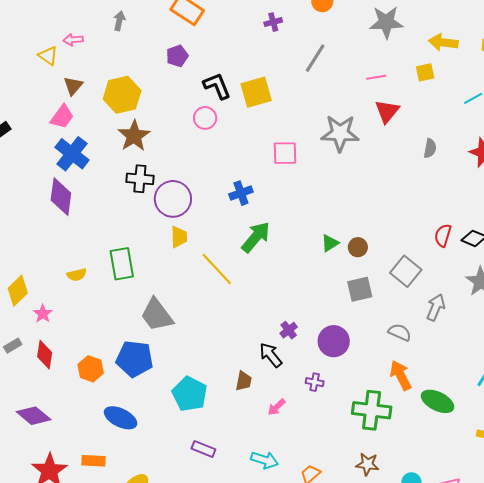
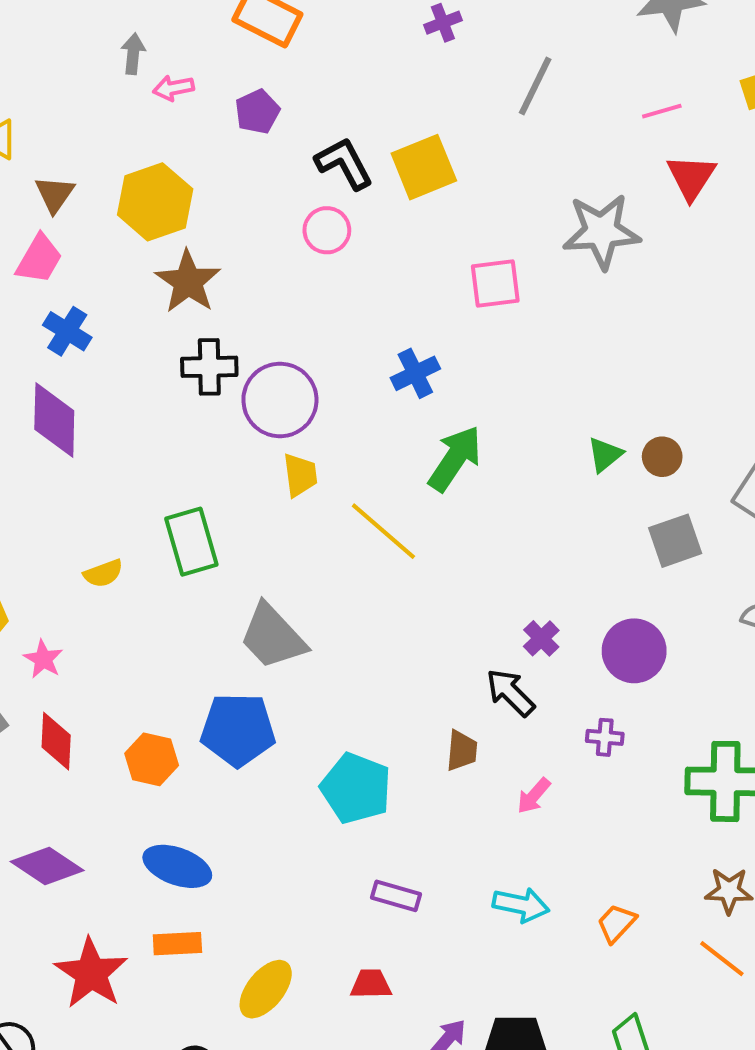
pink arrow: (73, 40) -> (173, 88), moved
blue cross: (72, 154) -> (67, 331), size x0.7
blue ellipse: (121, 418) -> (177, 866), moved

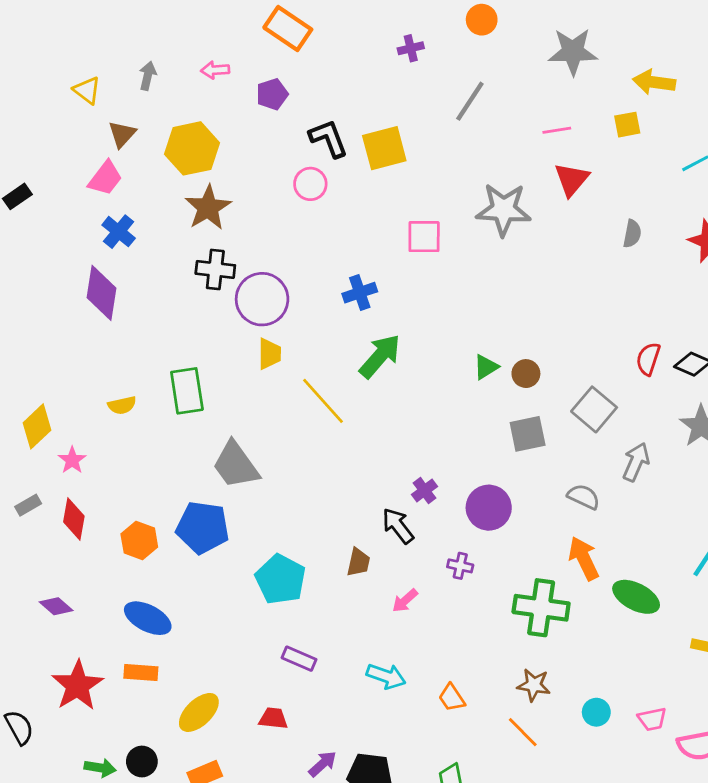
gray arrow: (133, 54) -> (148, 76), moved
purple diamond: (47, 866) -> (56, 606), size x0.7
orange trapezoid: (616, 923) -> (452, 698), turned -84

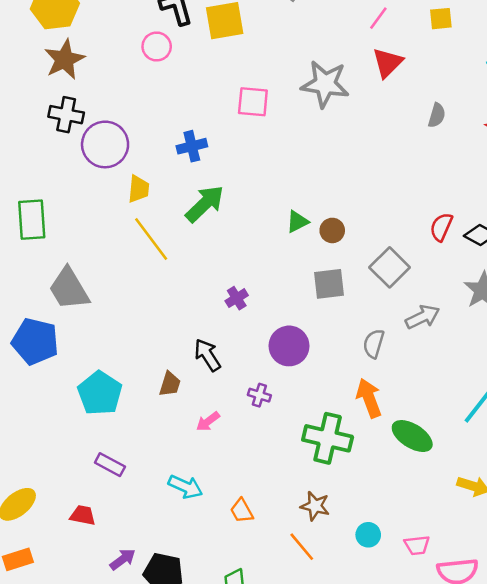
pink line: (557, 130) -> (378, 18), turned -50
yellow trapezoid: (270, 354) -> (139, 189), moved
gray arrow: (636, 462) -> (423, 317), turned 36
purple cross: (424, 491) -> (237, 298), moved
gray semicircle: (584, 497) -> (374, 344), turned -104

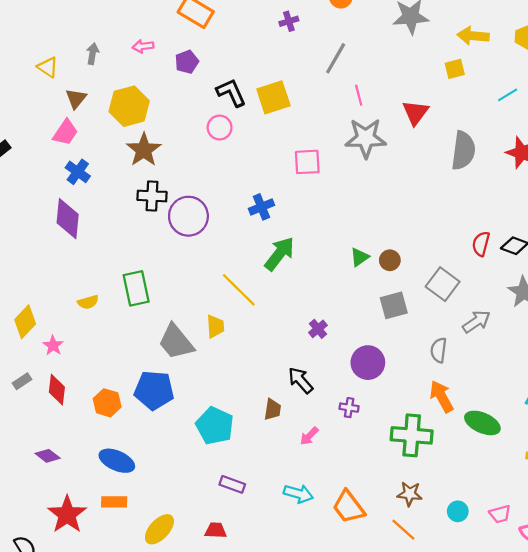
pink line: (378, 18) -> (359, 95), moved, turned -42
gray semicircle: (437, 115) -> (463, 151), size x1.8
yellow trapezoid: (139, 189) -> (215, 326), moved
orange trapezoid: (242, 511) -> (349, 507), size x1.6

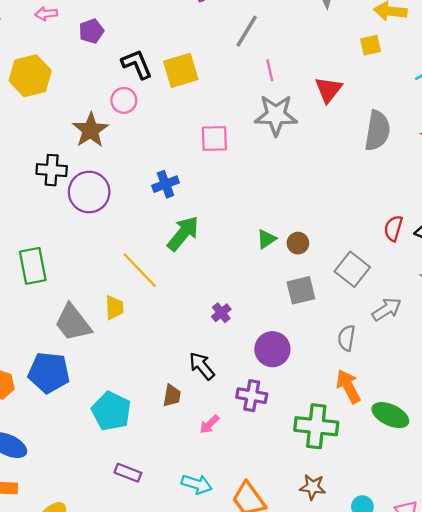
brown star: (144, 150) -> (90, 130), moved
purple cross: (349, 408) -> (252, 396), size x1.5

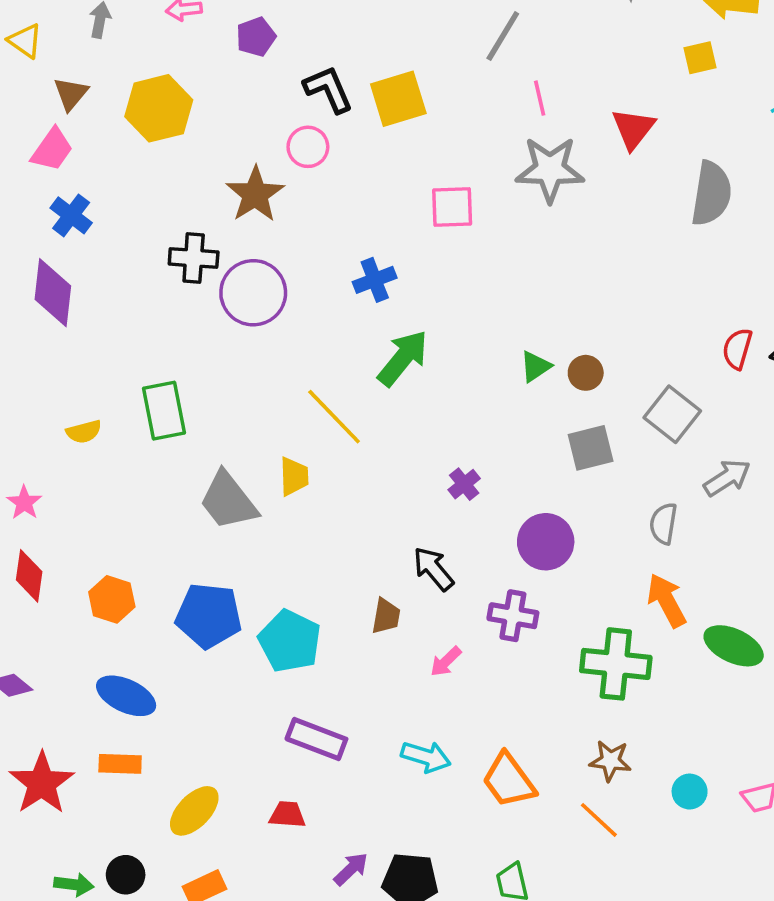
blue pentagon: (49, 373) -> (209, 616), moved
purple rectangle: (128, 473) -> (316, 739), size x1.4

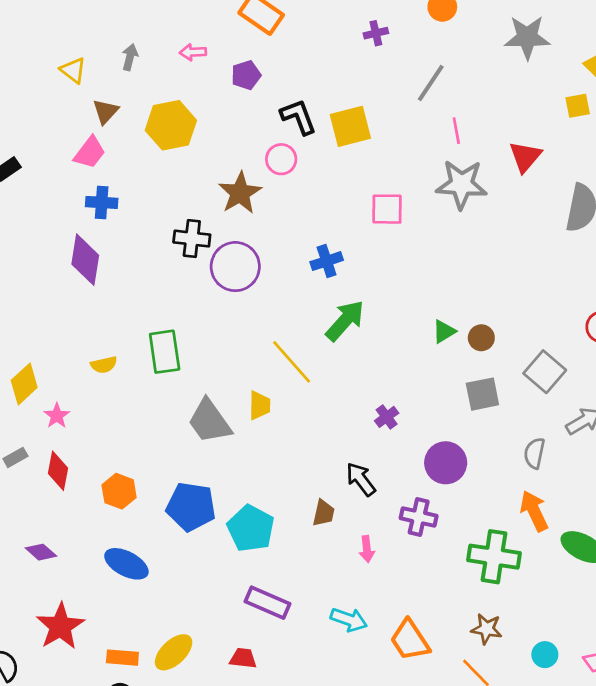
blue cross: (71, 215) -> (102, 202), turned -36
pink arrow: (446, 662) -> (367, 549), turned -55
orange rectangle: (120, 764) -> (122, 658), moved

